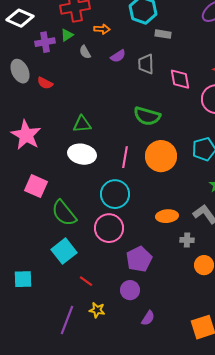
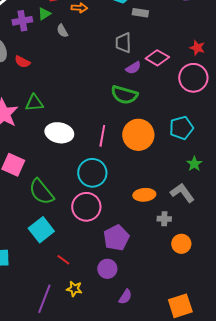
purple semicircle: (118, 56) -> (133, 68), moved
pink diamond: (180, 79) -> (157, 58), turned -50
green triangle: (82, 124) -> (34, 103), moved

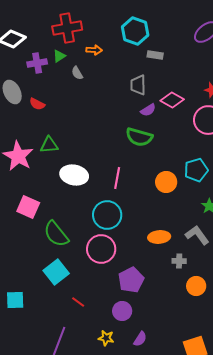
orange circle: (138, 135) -> (166, 182), moved, size x0.7
yellow star: (74, 289) -> (106, 338), moved

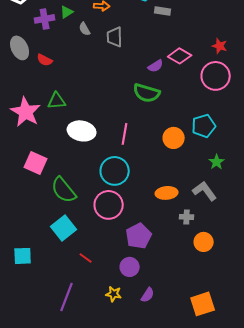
gray trapezoid: (138, 85) -> (115, 37), moved

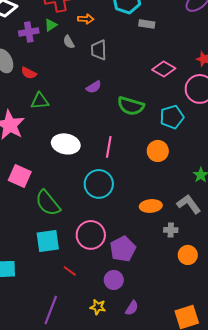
purple semicircle: (156, 66) -> (94, 87), moved
green triangle: (57, 101) -> (40, 101), moved
cyan pentagon: (204, 126) -> (172, 117), moved
pink circle: (109, 205) -> (91, 235), moved
cyan square: (64, 228) -> (48, 241), turned 30

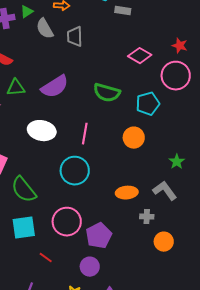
gray semicircle: (69, 42) -> (45, 29), size x1.5
purple semicircle: (94, 87) -> (55, 87), moved, size x1.8

